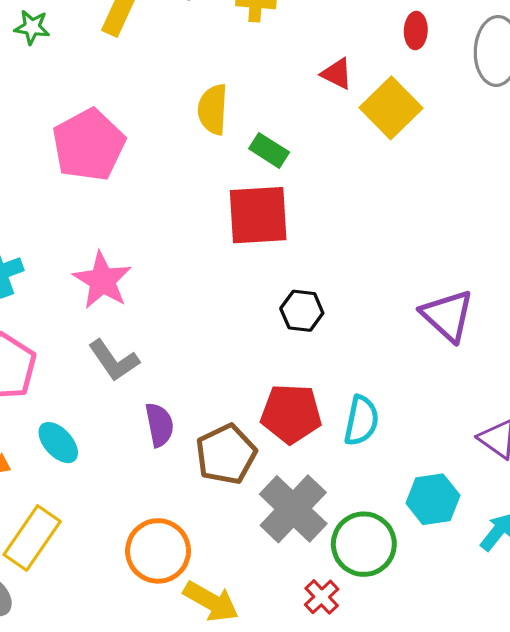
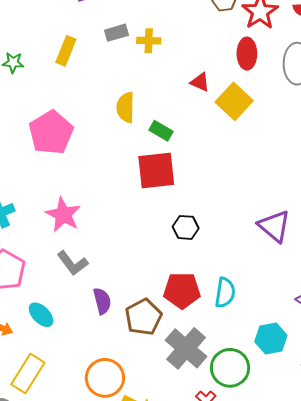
red ellipse: (416, 31) -> (247, 54), size x1.4

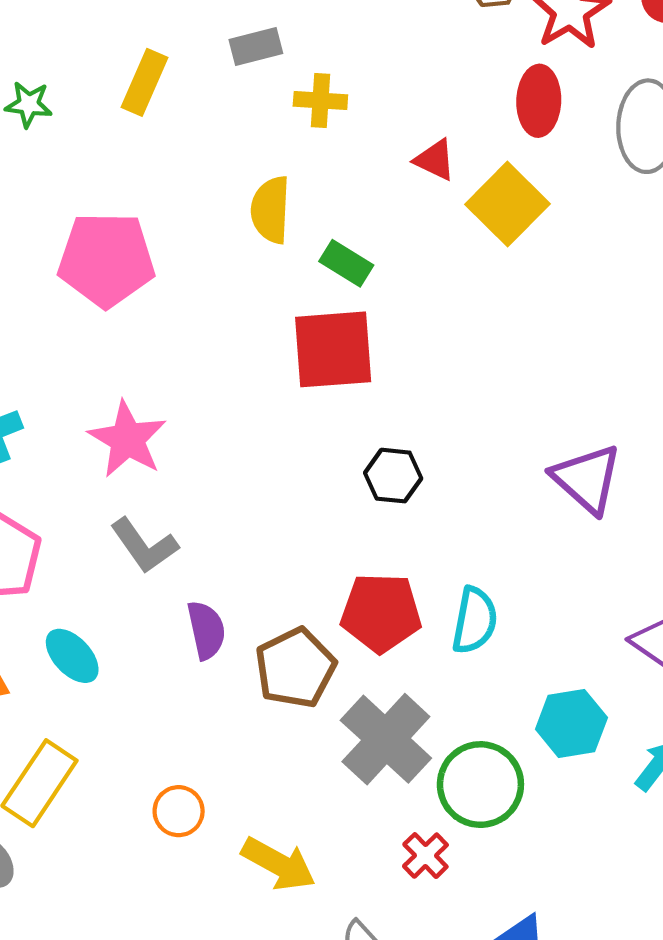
yellow cross: (149, 41) -> (320, 100), moved
pink pentagon: (51, 133) -> (106, 260), turned 30
orange circle: (105, 378) -> (179, 811), moved, size x0.6

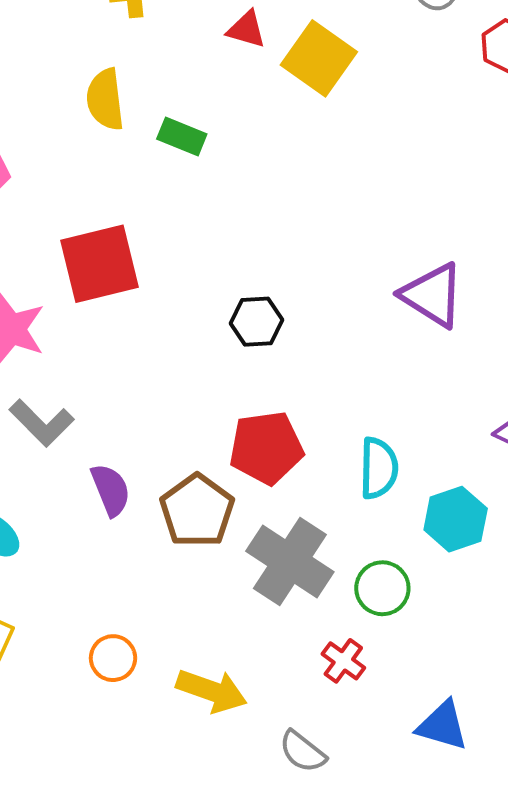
red square: (333, 349) -> (99, 264), moved
cyan semicircle: (475, 620) -> (379, 468), moved
green circle: (480, 785) -> (382, 588), size x0.7

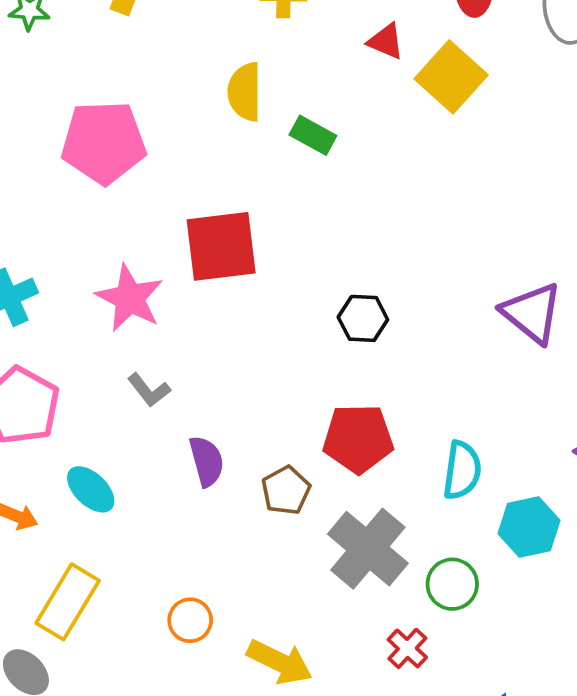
gray L-shape: (42, 423) -> (149, 390), size x0.7
brown pentagon: (197, 511) -> (286, 490), size x0.7

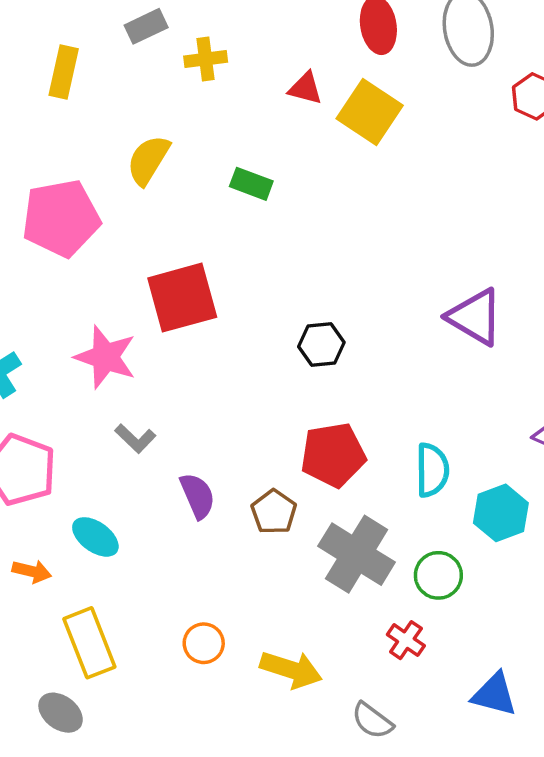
yellow semicircle: (245, 92) -> (148, 160), moved, turned 40
yellow rectangle: (68, 602) -> (89, 643), turned -44

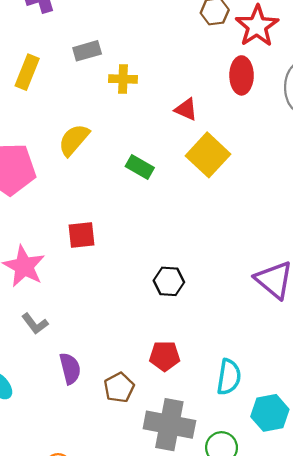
yellow square: (370, 112) -> (208, 155), moved
red square: (182, 298) -> (81, 235), size x0.6
red pentagon: (333, 455) -> (165, 356), size x0.7
gray cross: (357, 554) -> (169, 425), turned -30

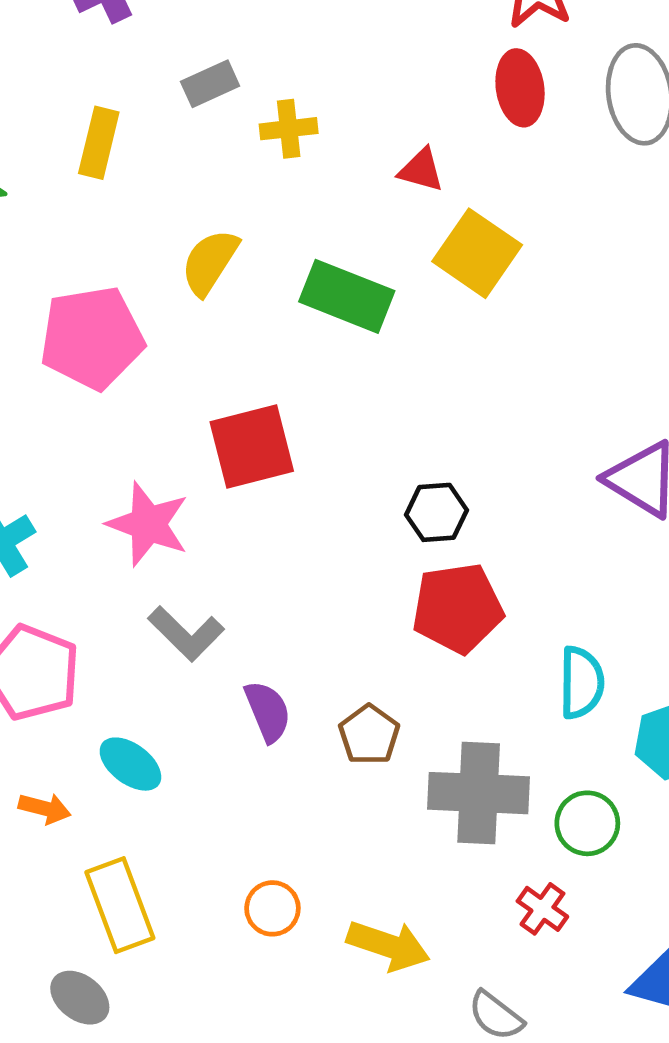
green rectangle: (140, 167) -> (347, 296), size x1.6
red square: (81, 235) -> (252, 447), size x1.5
gray L-shape: (35, 324) -> (186, 634), size x1.4
red pentagon: (165, 356) -> (458, 608), moved, size x1.5

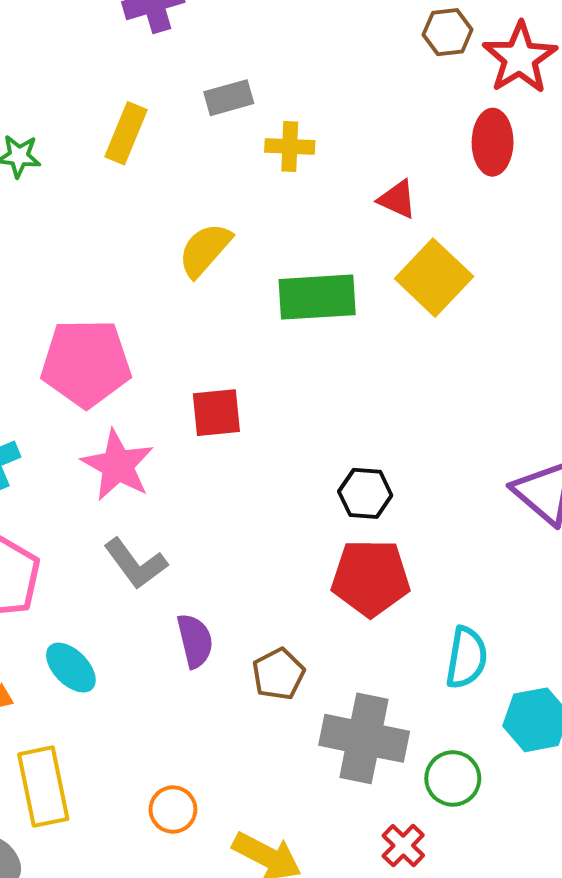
green rectangle: (347, 296) -> (317, 297), turned -34
pink pentagon: (92, 338) -> (86, 363), moved
red square: (252, 447) -> (216, 413), size x0.7

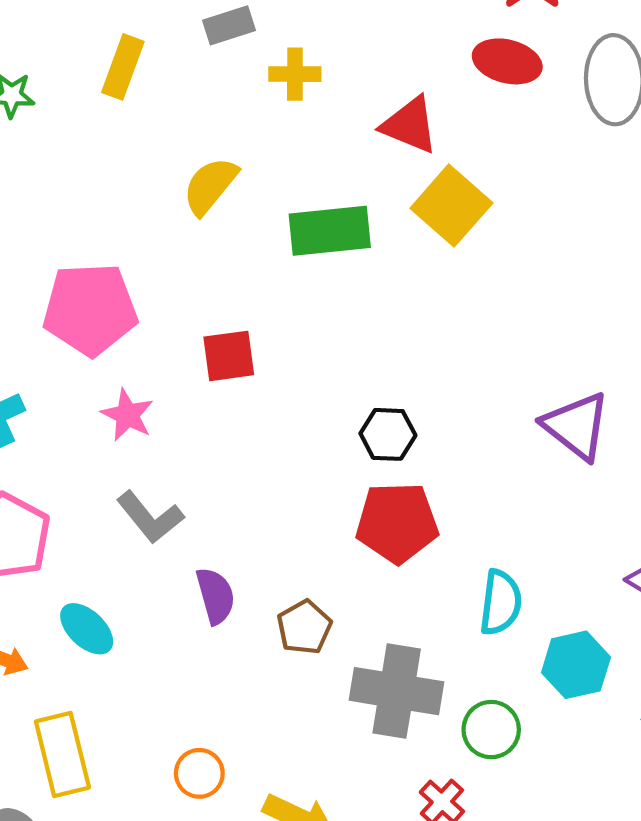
red ellipse: (493, 142) -> (507, 61), turned -74
red triangle: (397, 199) -> (410, 125), size x1.4
pink star: (118, 465) -> (127, 415), size x0.7

